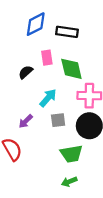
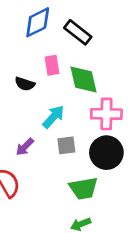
black rectangle: (67, 32) -> (78, 32), turned 30
black semicircle: (26, 72) -> (25, 84), turned -120

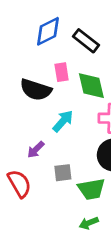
black semicircle: (25, 84) -> (36, 90), size x1.6
gray square: (66, 145) -> (63, 173), moved

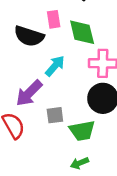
purple arrow: (36, 150) -> (29, 93), size x1.6

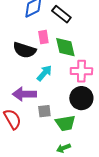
purple arrow: (29, 93) -> (24, 94), turned 45

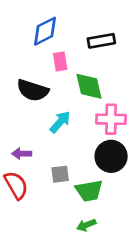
black rectangle: (61, 14) -> (101, 41), moved, turned -48
pink rectangle: (43, 37) -> (60, 61), moved
purple arrow: (24, 94) -> (22, 154), moved, size x0.6

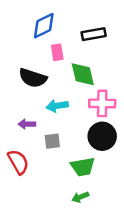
cyan arrow: (60, 122) -> (57, 106), turned -140
purple arrow: (22, 154) -> (27, 124), moved
gray square: (60, 174) -> (52, 141), moved

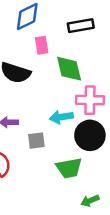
cyan arrow: (57, 106) -> (61, 117), moved
green arrow: (80, 197) -> (90, 201), moved

